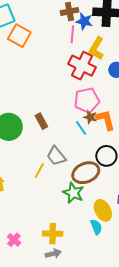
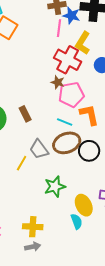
brown star: (90, 117) -> (58, 82), moved
cyan line: (81, 128) -> (65, 122), turned -35
brown ellipse: (86, 173) -> (67, 143), moved
green star: (73, 193) -> (55, 187), turned 30

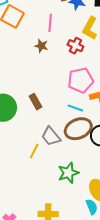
pink line: (59, 28) -> (50, 23), moved
red cross: (68, 60) -> (75, 46), size x0.6
brown star: (58, 82) -> (41, 46), moved

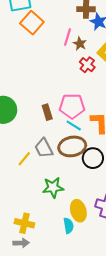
brown star: (41, 46) -> (80, 44), moved
pink pentagon: (81, 80) -> (72, 106), moved
brown rectangle: (36, 102) -> (47, 112), moved

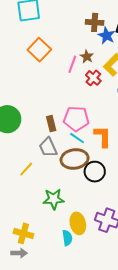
orange square: (32, 23) -> (39, 50), moved
pink line: (67, 37) -> (72, 64), moved
gray trapezoid: (44, 148) -> (48, 147), moved

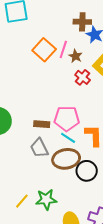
orange square: (39, 50) -> (44, 50), moved
pink line: (72, 64) -> (63, 49), moved
brown rectangle: (51, 124) -> (42, 124), turned -70
yellow line: (26, 169) -> (22, 201), moved

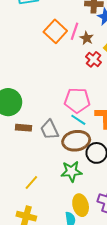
brown rectangle: (42, 124) -> (23, 128), moved
green star: (46, 199) -> (72, 171), moved

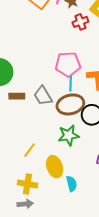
red cross: (93, 59) -> (80, 22), turned 35
cyan line: (78, 120) -> (71, 83), turned 63
yellow ellipse: (81, 205) -> (55, 167), moved

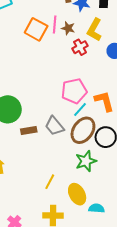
cyan line: (71, 83) -> (80, 109), turned 49
brown ellipse: (70, 104) -> (83, 130), turned -32
cyan semicircle: (72, 184) -> (97, 208), turned -63

